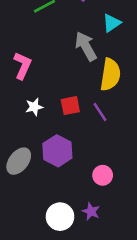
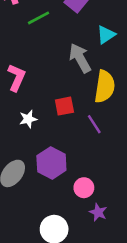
red square: (70, 106) -> (64, 106), moved
pink circle: (103, 175) -> (84, 188), moved
purple star: (91, 211) -> (98, 212), moved

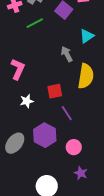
gray arrow: (80, 58) -> (67, 54), size x0.7
purple line: (94, 124) -> (67, 113), moved
pink circle: (84, 188) -> (74, 147), moved

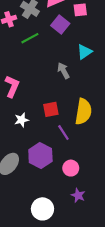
yellow semicircle: (86, 76) -> (83, 112), moved

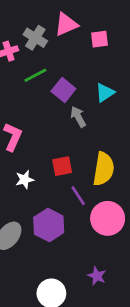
purple square: (60, 25) -> (63, 90), moved
pink circle: (71, 168) -> (108, 218), moved, size x1.6

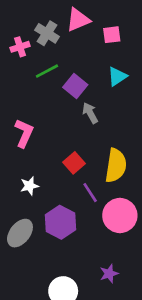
cyan triangle: (105, 93) -> (117, 77), moved
red square: (62, 166) -> (74, 163), turned -30
white star: (25, 180) -> (29, 186), moved
purple star: (97, 276) -> (109, 274), turned 30

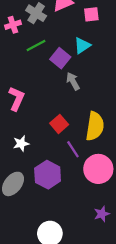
cyan triangle: (117, 77) -> (82, 46), moved
purple star: (109, 274) -> (102, 214), moved

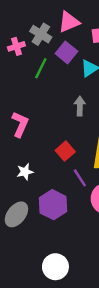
green line: (36, 46) -> (41, 68), turned -36
purple square: (60, 58) -> (66, 52), moved
gray arrow: (73, 81) -> (80, 106), turned 30

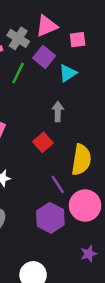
red square: (65, 151) -> (43, 142), moved
purple hexagon: (53, 205) -> (50, 218), moved

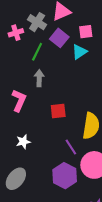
pink square: (78, 40) -> (86, 32), moved
gray arrow: (58, 111) -> (39, 78), moved
red square: (43, 142) -> (58, 111), turned 35

